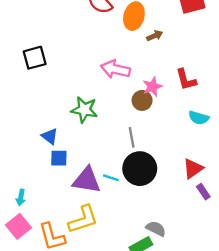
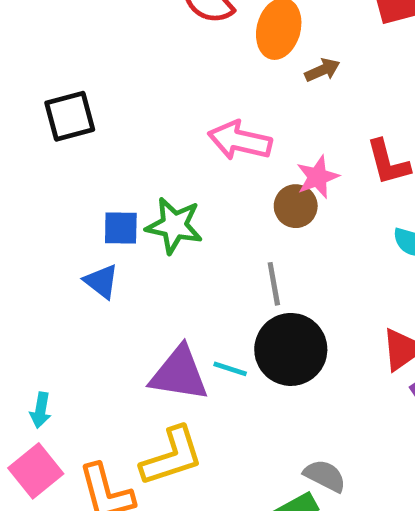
blue square: (59, 158) -> (121, 228), moved

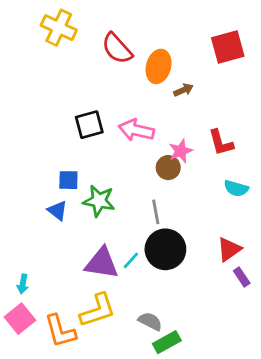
black square: (70, 116) -> (89, 125), moved
green star: (174, 226) -> (99, 201), moved
cyan line: (230, 369) -> (131, 260), turned -66
gray semicircle: (325, 476) -> (150, 321), moved

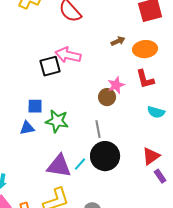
orange ellipse: (159, 66) -> (145, 49), moved, turned 70
pink arrow: (136, 130) -> (68, 55), moved
blue triangle: (57, 211) -> (27, 128), turned -49

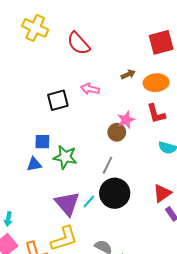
pink arrow: (68, 55) -> (90, 89), moved, size x0.7
gray line: (98, 129) -> (107, 165), turned 36
purple triangle: (59, 166) -> (67, 204), turned 40

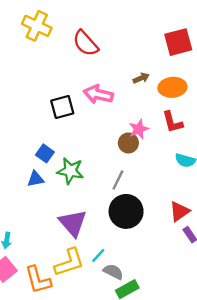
pink arrow: (90, 89) -> (98, 94), size x1.4
blue square: (42, 142) -> (45, 153), turned 35
cyan line: (89, 201) -> (98, 255), moved

